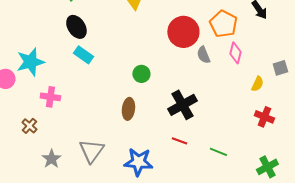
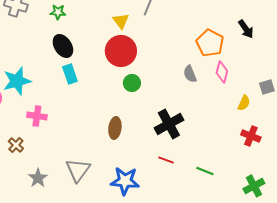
red circle: (183, 32) -> (121, 51), moved
cyan rectangle: (83, 55) -> (70, 74), turned 36
green circle: (141, 74) -> (132, 83), moved

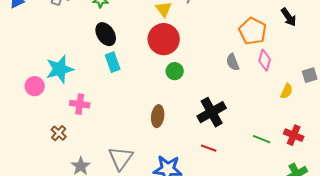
red cross: (251, 136) -> (294, 135), moved
green line: (205, 171) -> (262, 139), moved

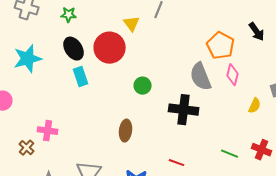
red circle: (164, 39) -> (110, 48), moved
gray semicircle: (233, 62) -> (201, 77), size x1.6
cyan star: (60, 69) -> (28, 59), moved
pink cross: (80, 104) -> (48, 131), moved
black cross: (212, 112) -> (184, 110), moved, turned 36

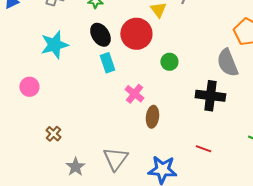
green circle: (143, 86) -> (169, 62), moved
pink cross: (48, 131) -> (134, 94), moved, turned 30

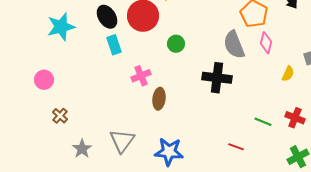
pink circle: (29, 87) -> (44, 80), moved
pink cross: (134, 94) -> (141, 76), turned 30
red line: (203, 149) -> (236, 147), moved

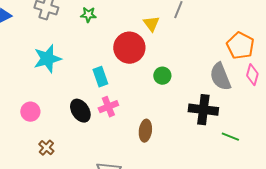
black ellipse: (107, 17) -> (80, 111), moved
pink cross: (141, 76) -> (108, 107), moved
green line: (263, 122) -> (230, 137), moved

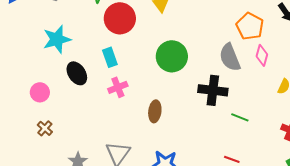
red circle: (129, 48) -> (120, 18), moved
green circle: (162, 76) -> (172, 56), size x1.8
black ellipse: (80, 111) -> (77, 73), moved
brown cross: (46, 148) -> (45, 128), moved

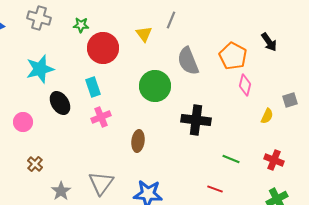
gray semicircle: (230, 57) -> (188, 61), moved
green line: (240, 117) -> (231, 159), moved
brown cross: (45, 128) -> (35, 164), moved

